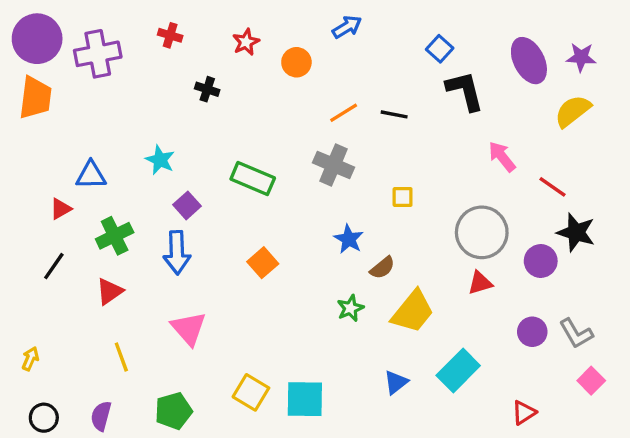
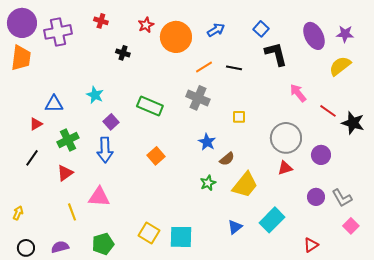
blue arrow: (347, 27) -> (216, 30), moved
orange circle: (296, 62) -> (176, 37), size x1.8
black star: (576, 232) -> (353, 123), moved
pink triangle: (189, 328) -> (99, 197), moved, turned -45
purple semicircle: (101, 416) -> (60, 247), turned 60

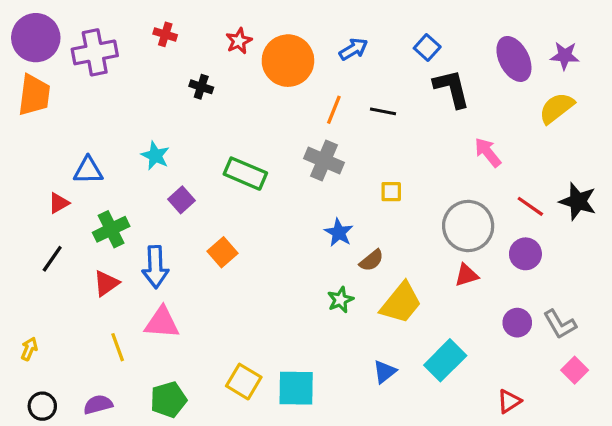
orange line: (204, 67) -> (334, 110), turned -36
red line: (328, 111) -> (530, 206), moved
blue arrow: (105, 150) -> (155, 267), moved
orange square: (156, 156) -> (222, 252), moved

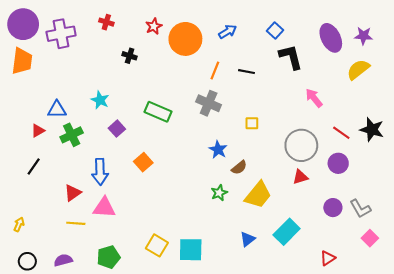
green cross: (111, 229) -> (72, 135), moved
red triangle: (106, 283) -> (73, 193), moved
yellow line: (118, 347) -> (76, 223), turned -66

